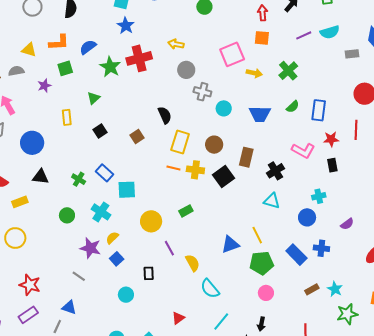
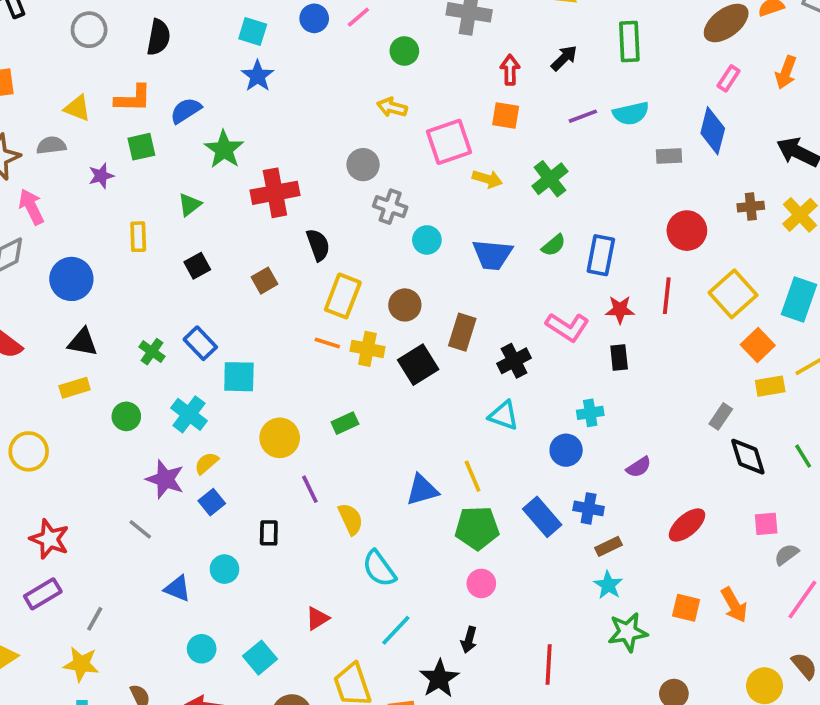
yellow arrow: (176, 44) -> (392, 107), moved
red cross: (139, 58) -> (275, 193), moved
yellow rectangle: (20, 202) -> (75, 388), moved
brown rectangle: (312, 289) -> (609, 546), moved
blue triangle: (69, 307) -> (177, 589), moved

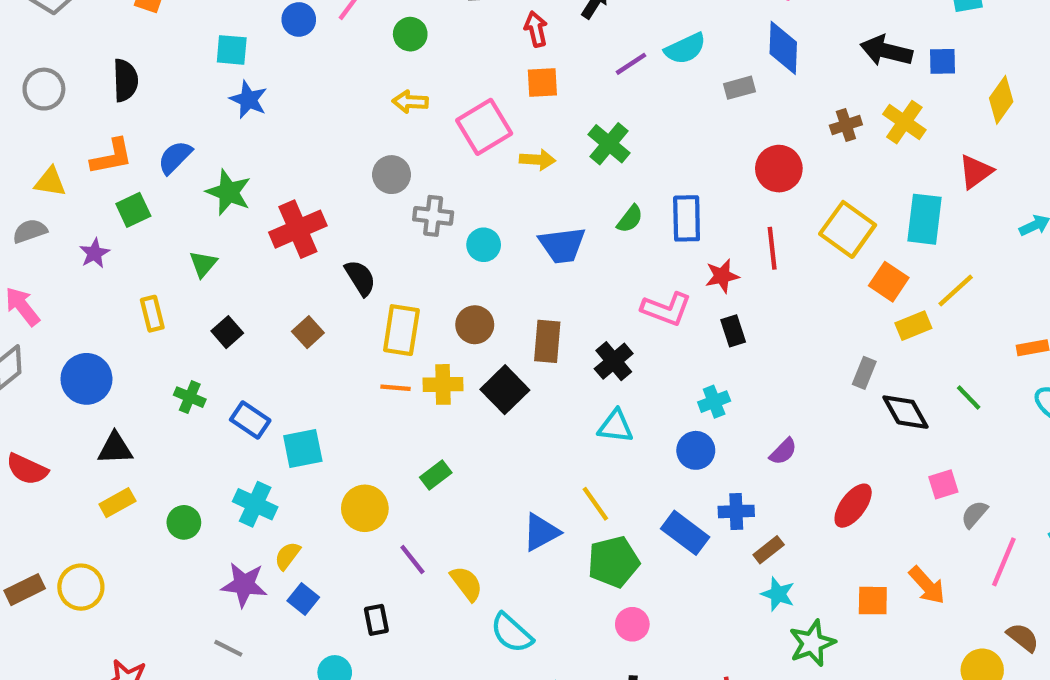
green cross: (152, 352) -> (190, 397), moved

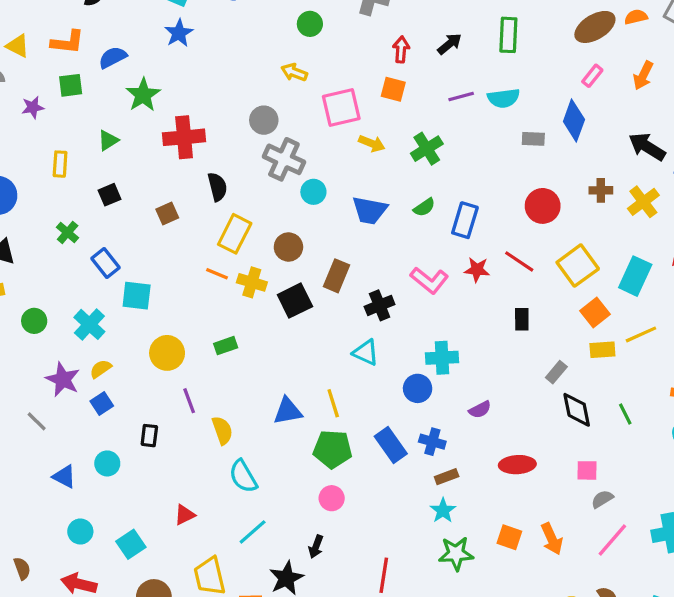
gray cross: (433, 216) -> (284, 159), size x1.4
red line: (772, 248) -> (519, 261), turned -68
black rectangle: (733, 331) -> (522, 319), moved
cyan cross: (714, 402) -> (442, 358), size x1.4
red ellipse: (853, 506) -> (517, 465), turned 32

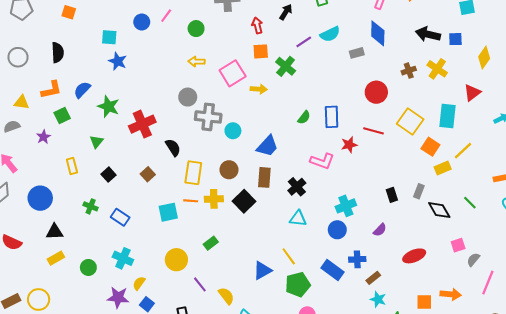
green cross: (427, 149) -> (286, 66), moved
blue trapezoid: (370, 210) -> (267, 146), moved, turned -40
cyan square: (137, 296) -> (168, 212), moved
black rectangle: (522, 319) -> (392, 195), moved
orange arrow: (552, 539) -> (451, 294), turned -42

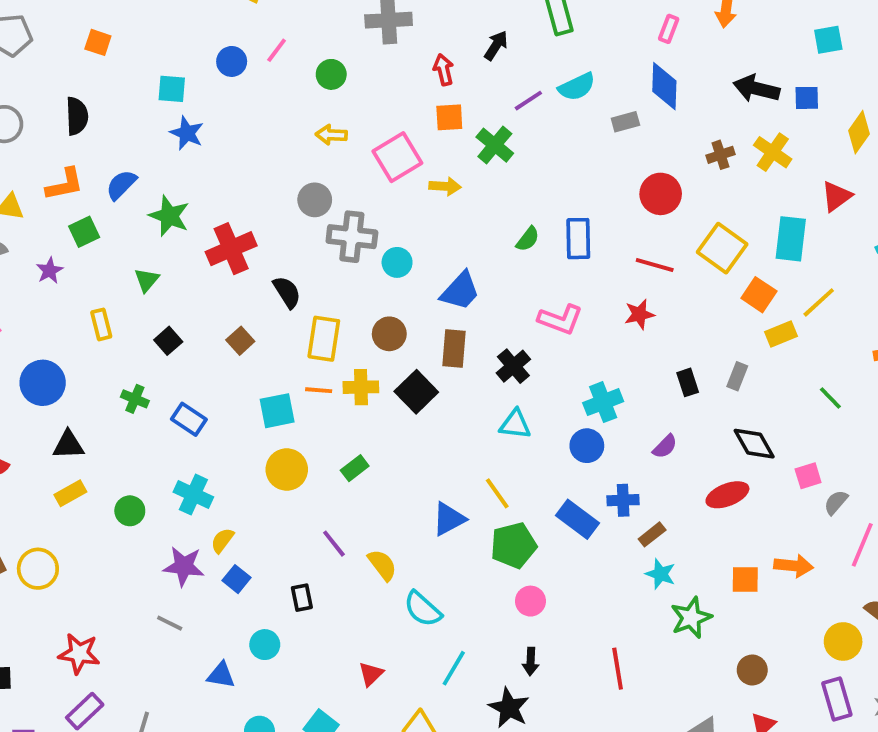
red star: (349, 145) -> (639, 314), moved
black diamond: (439, 210) -> (754, 444), moved
yellow circle: (176, 260) -> (287, 469), moved

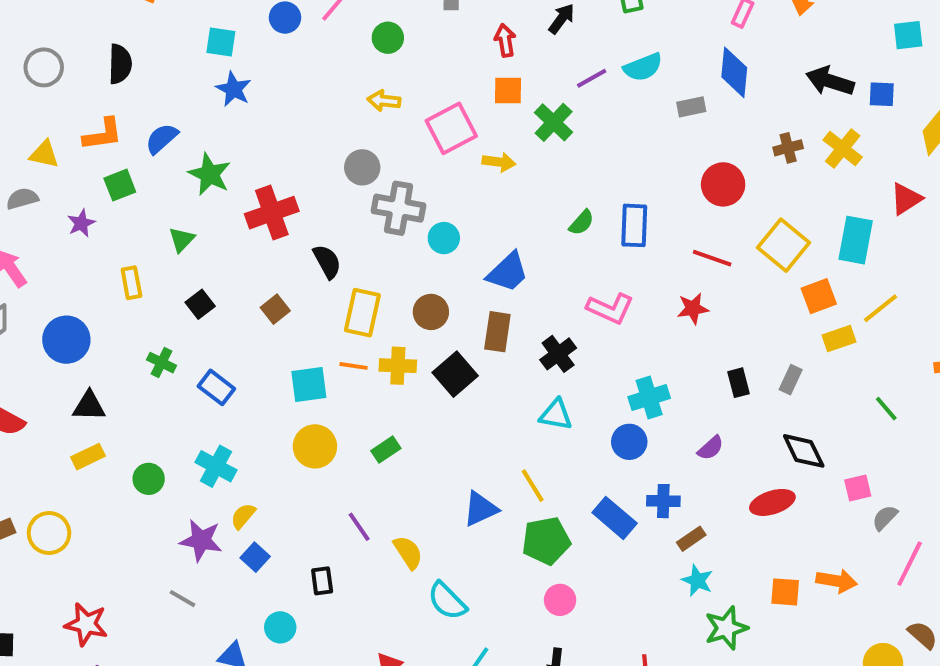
orange square: (759, 295) -> (819, 296), turned 32

